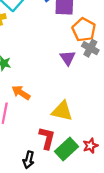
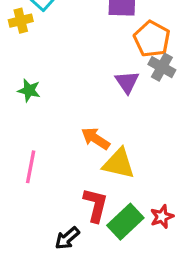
orange arrow: (21, 93) -> (95, 139), moved
black arrow: (29, 160) -> (67, 238), turned 35

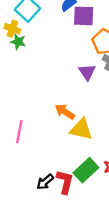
yellow cross: (21, 21) -> (12, 29), turned 35
green star: (29, 90) -> (18, 42), moved
red L-shape: (95, 205) -> (65, 182), moved

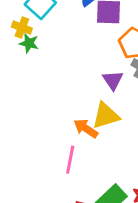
yellow triangle: (81, 129) -> (106, 116), moved, turned -30
pink line: (19, 132) -> (70, 160), moved

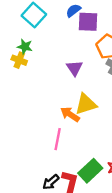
yellow cross: (22, 28) -> (19, 60), moved
purple triangle: (113, 80) -> (74, 68), moved

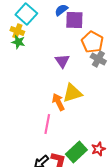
yellow cross: (19, 60) -> (17, 31), moved
orange arrow: (70, 114) -> (58, 102), turned 30

